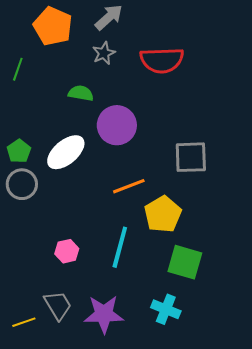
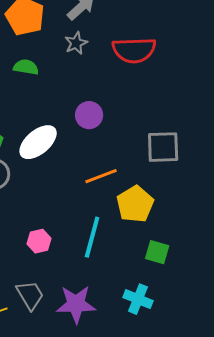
green semicircle: (81, 93) -> (26, 67), moved
purple circle: (117, 125) -> (89, 115), size x0.7
green square: (185, 262) -> (157, 252), size x0.7

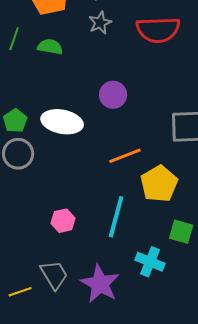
white ellipse: (38, 142) -> (62, 122), turned 51
cyan cross: (138, 299) -> (150, 262), moved
purple star: (76, 304) -> (100, 284), turned 30

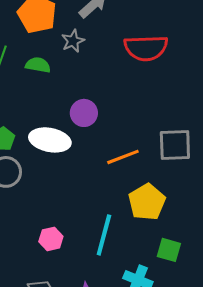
gray star: (100, 23) -> (73, 41), moved
purple circle: (113, 95) -> (84, 113), moved
orange line: (125, 156) -> (123, 157), moved

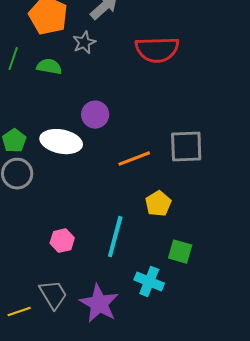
yellow pentagon: (147, 202) -> (158, 204), size x0.7

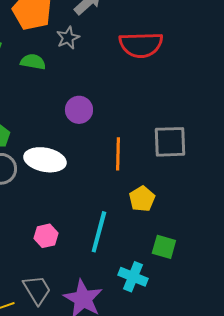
white ellipse: (61, 142) -> (45, 160), moved
orange line: (134, 159) -> (118, 154), turned -68

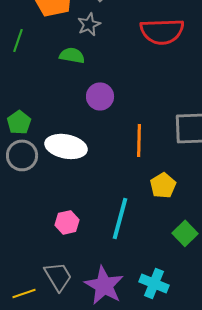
green semicircle: (33, 62) -> (72, 55), moved
green square: (164, 247) -> (185, 233), turned 30
cyan cross: (133, 277) -> (154, 283), moved

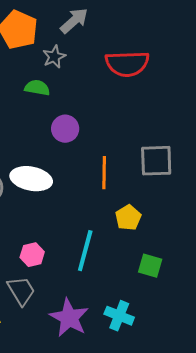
green square: (185, 233) -> (150, 266), turned -30
gray trapezoid: (58, 276) -> (21, 291), moved

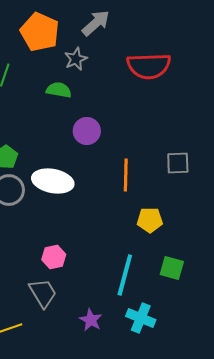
gray square: (156, 161) -> (178, 163), size x0.7
yellow pentagon: (128, 218) -> (150, 220), turned 30
cyan line: (85, 251) -> (125, 275), moved
purple star: (69, 318) -> (91, 320), size x0.6

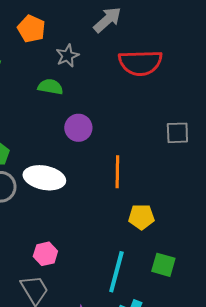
gray arrow: (96, 23) -> (107, 20), moved
orange pentagon: (40, 32) -> (31, 29), size x0.7
gray square: (178, 163) -> (177, 133), moved

